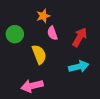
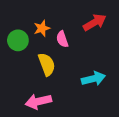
orange star: (43, 16) -> (42, 28), moved
red arrow: (80, 37) -> (95, 22), moved, turned 30

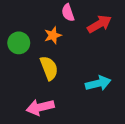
orange star: (42, 28) -> (53, 35), moved
pink semicircle: (62, 39) -> (68, 13), moved

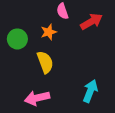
cyan arrow: (98, 83) -> (90, 91), moved, turned -55

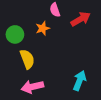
yellow semicircle: (45, 62) -> (27, 59), moved

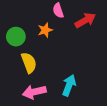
cyan arrow: (80, 81) -> (69, 85), moved

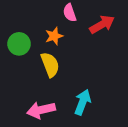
yellow semicircle: (29, 63) -> (50, 65), moved

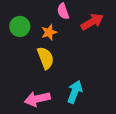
green circle: (19, 44) -> (20, 26), moved

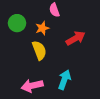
red arrow: (92, 22) -> (76, 38), moved

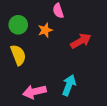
yellow semicircle: (39, 50) -> (18, 55), moved

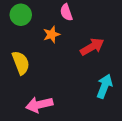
green circle: (18, 25) -> (21, 15), moved
cyan arrow: (69, 85) -> (104, 86), moved

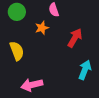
red arrow: (92, 47) -> (75, 38), turned -30

